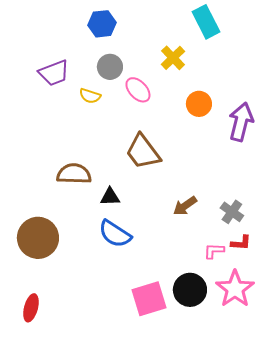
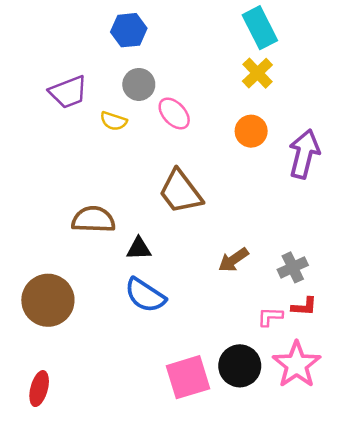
yellow cross: (173, 58) -> (257, 73), moved
gray cross: (232, 212) -> (293, 267), turned 30

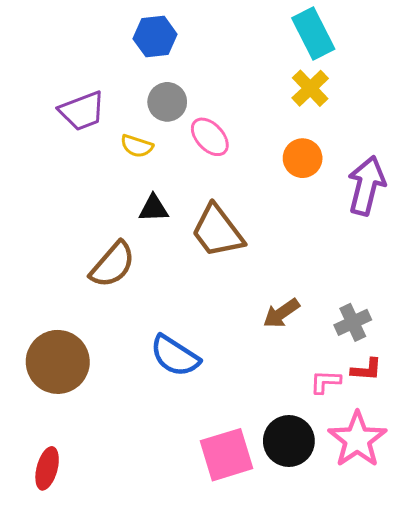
brown semicircle: (93, 219) -> (112, 265), turned 129
black triangle: (139, 249) -> (154, 208), moved

